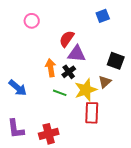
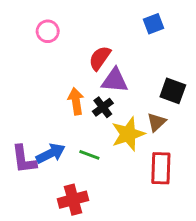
blue arrow: (18, 88) -> (51, 153), moved, turned -66
green line: (60, 93) -> (89, 155), moved
red rectangle: (92, 113) -> (161, 168), moved
purple L-shape: (16, 129) -> (24, 159), moved

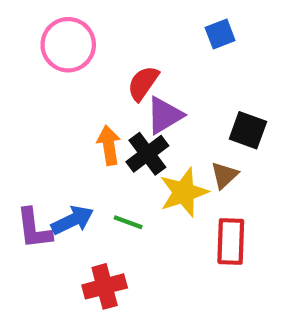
pink circle: (48, 31) -> (68, 45), size x1.6
purple triangle: (115, 80) -> (164, 115), turned -36
black cross: (103, 107) -> (147, 154), size x1.4

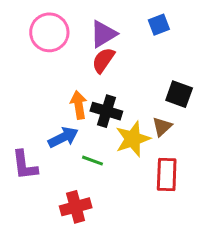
purple triangle: (164, 115) -> (103, 34), moved
black cross: (147, 154) -> (106, 111), turned -36
blue arrow: (73, 220) -> (63, 137), moved

